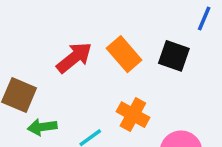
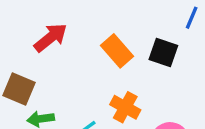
red arrow: (74, 58) -> (51, 38), moved

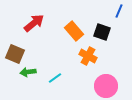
orange cross: (125, 107) -> (88, 56), moved

